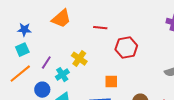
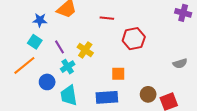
blue star: (24, 30) -> (40, 20), moved
cyan square: (22, 50) -> (35, 42), moved, turned -32
purple line: (46, 63) -> (59, 47), moved, turned -64

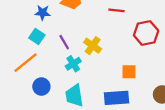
blue circle: (47, 82) -> (41, 87), moved

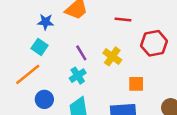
purple line: (64, 42) -> (81, 53), moved
yellow cross: (93, 46) -> (112, 56), moved

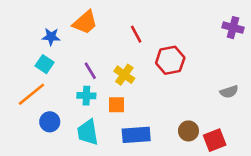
red line: (123, 20) -> (136, 34), turned 56
cyan cross: (78, 76) -> (86, 96), turned 35
orange square: (136, 84) -> (116, 105), moved

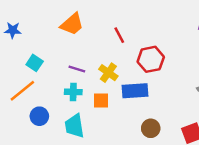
blue star: (51, 37) -> (13, 30), moved
purple line: (90, 71) -> (77, 69), turned -42
brown circle: (188, 131) -> (151, 128), moved
blue rectangle: (136, 135) -> (135, 91), moved

